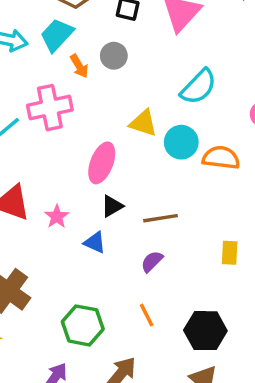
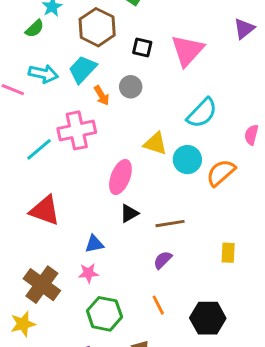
orange semicircle: (221, 158) -> (221, 173), turned -48
pink star: (57, 216) -> (88, 273), moved, turned 30
blue triangle: (95, 242) -> (94, 244), moved, turned -36

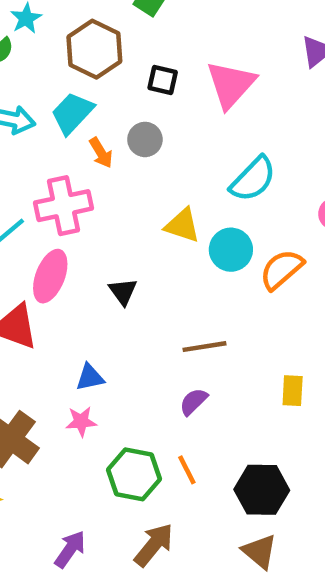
pink ellipse: (120, 177) -> (50, 276), moved
black triangle: (129, 213) -> (123, 291), moved, turned -36
green hexagon: (104, 314) -> (134, 474), moved

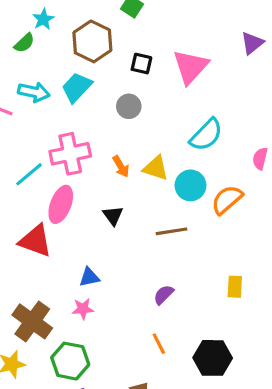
orange arrow: (101, 153) -> (121, 166), moved
brown line: (204, 347) -> (171, 231), moved
green hexagon: (134, 474) -> (70, 361), moved

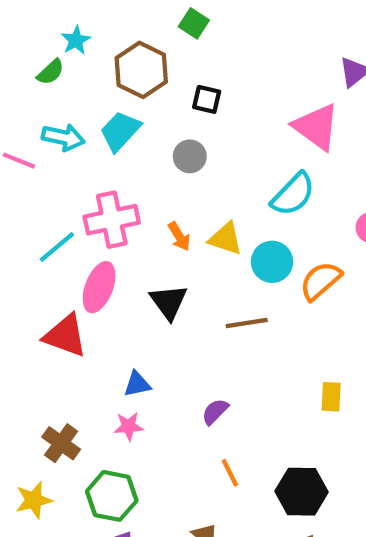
pink triangle: (190, 67) -> (316, 127), moved, turned -36
black triangle: (113, 215) -> (169, 302), size x1.4
purple semicircle: (164, 295) -> (215, 412), moved
brown cross: (32, 321) -> (61, 443), size x0.7

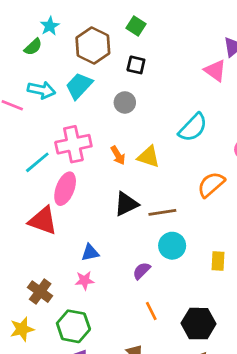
green square: (194, 23) -> (136, 26), moved
pink triangle: (316, 127) -> (215, 71), moved, size x0.7
cyan circle: (272, 262) -> (172, 246), moved
black triangle: (169, 302) -> (126, 204), moved, turned 40

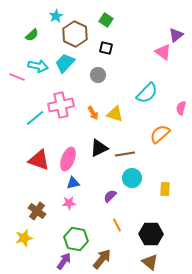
cyan star: (50, 26) -> (56, 16), moved
pink ellipse: (65, 189) -> (68, 159), moved
green hexagon: (73, 326) -> (76, 239), moved

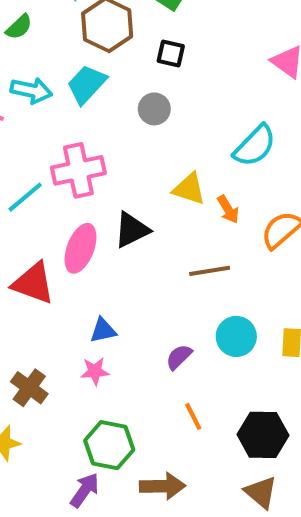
orange arrow: (93, 113) -> (228, 209), moved
black triangle: (99, 148) -> (132, 230), moved
pink ellipse: (68, 159) -> (80, 248), moved
cyan circle: (132, 178) -> (236, 336), moved
brown arrow: (102, 259) -> (162, 486), turned 50

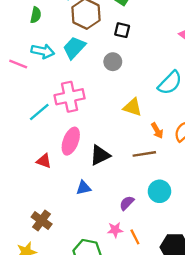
green semicircle: (19, 27) -> (36, 15), turned -35
orange arrow: (228, 209) -> (157, 131), moved
black triangle: (132, 230) -> (100, 155), moved
red triangle: (33, 283) -> (44, 161), size x0.6
pink star: (95, 371) -> (115, 230), moved

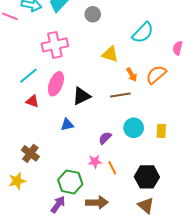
cyan line: (39, 112) -> (28, 76), moved

